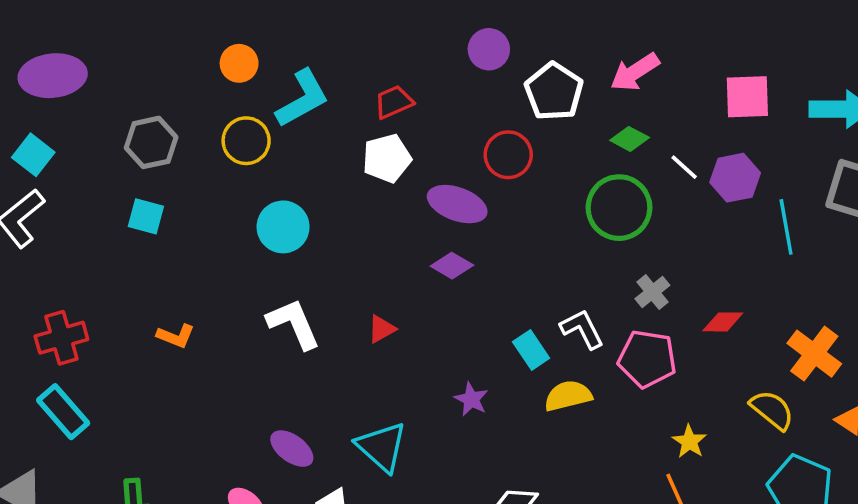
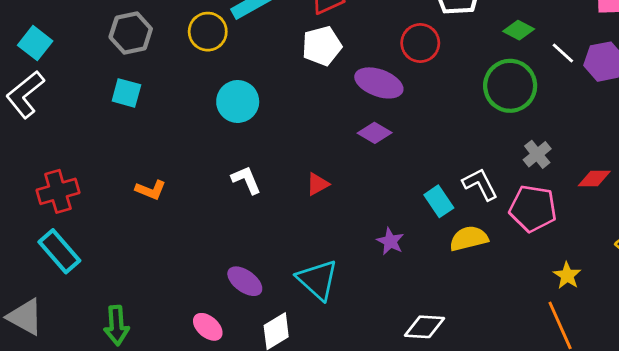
white L-shape: (294, 324) -> (246, 180), size x0.7

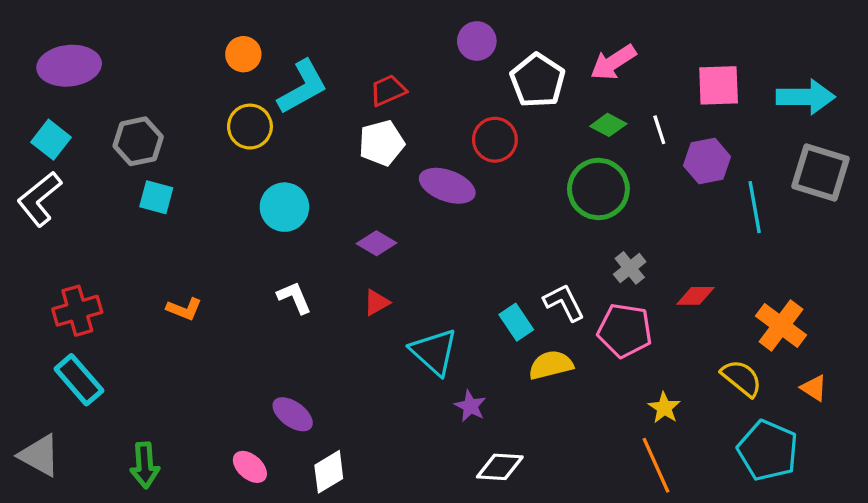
gray hexagon: (131, 33) -> (138, 141), moved
white line: (563, 53) -> (659, 130), moved, turned 30
purple diamond: (375, 133) -> (377, 243), moved
purple star: (390, 241) -> (470, 406), moved
cyan triangle: (318, 280) -> (434, 352), moved

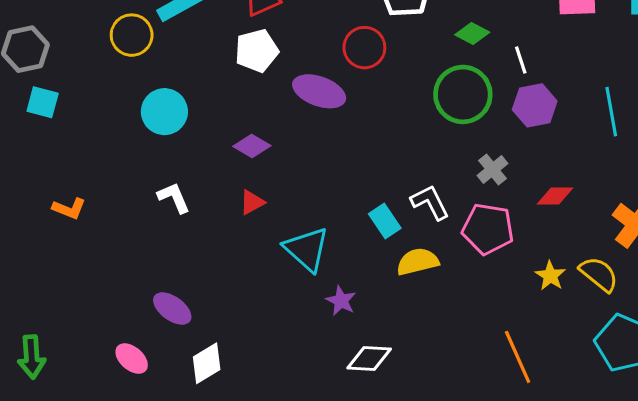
white line: (659, 130) -> (521, 60), moved
purple hexagon: (707, 161) -> (535, 105), moved
yellow star: (664, 408) -> (550, 276), moved

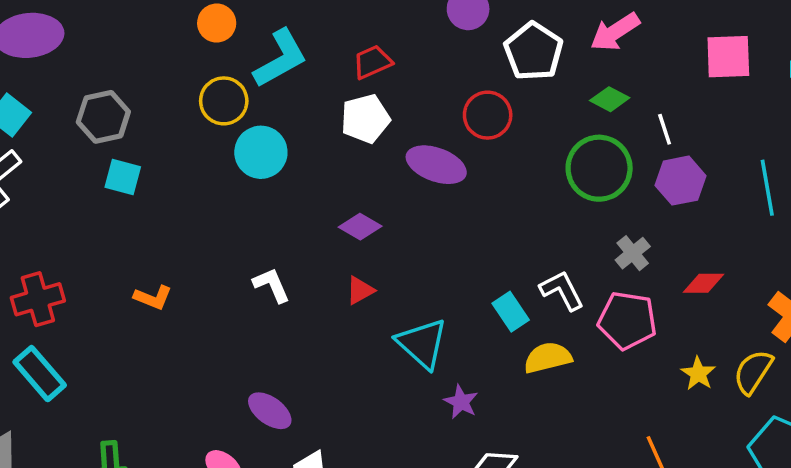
cyan circle: (164, 112) -> (261, 152), moved
yellow semicircle: (599, 274) -> (753, 372), turned -96

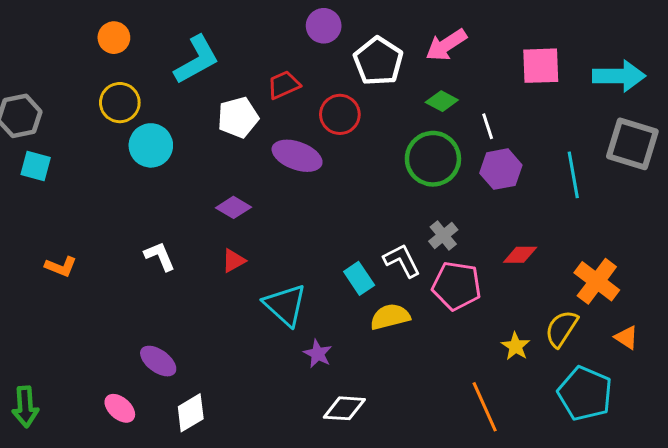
cyan L-shape: (280, 58) -> (197, 60), moved
red trapezoid: (372, 62) -> (284, 85), moved
gray cross: (633, 253) -> (443, 236), moved
yellow star: (698, 374) -> (516, 346), moved

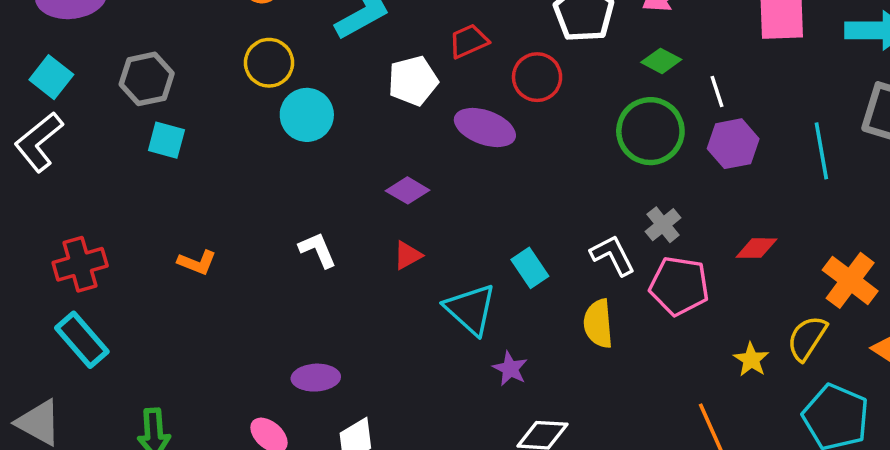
cyan rectangle: (359, 278) -> (530, 268), moved
yellow semicircle: (390, 317) -> (598, 324), turned -81
purple ellipse: (158, 361) -> (316, 378), turned -39

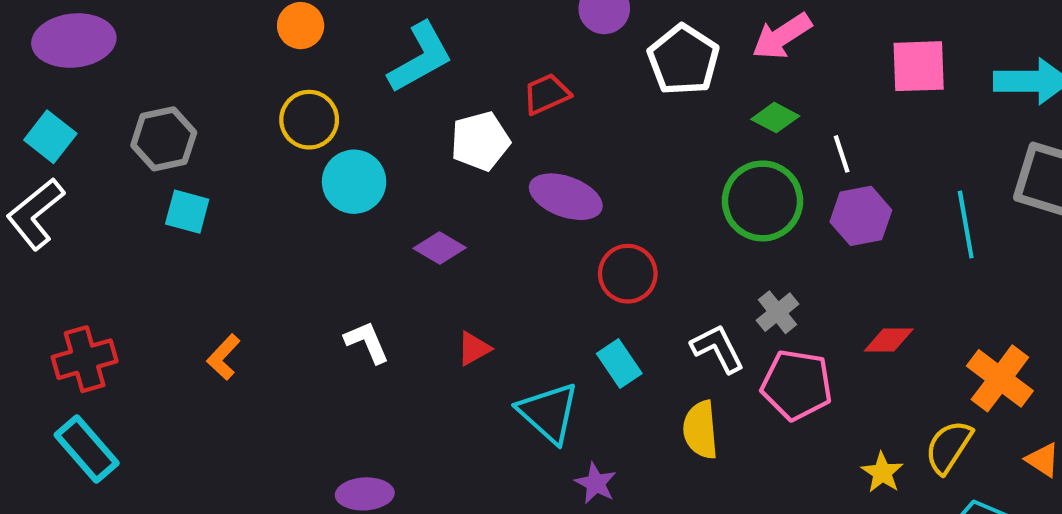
red circle: (537, 77) -> (628, 274), moved
purple diamond: (408, 190) -> (440, 248), moved
orange L-shape: (197, 262) -> (224, 357), turned 111

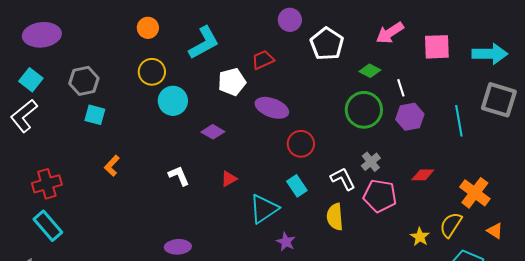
pink arrow: (782, 36) -> (390, 33), moved
orange L-shape: (224, 357) -> (112, 166), moved
cyan triangle: (549, 413) -> (264, 209), turned 44

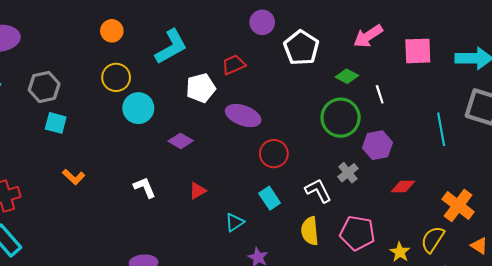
purple hexagon: (410, 117) -> (378, 145), moved
orange L-shape: (112, 166) -> (74, 177), turned -90
pink pentagon: (380, 196) -> (357, 233), moved
cyan triangle: (264, 209) -> (235, 222), size x0.6

